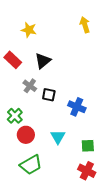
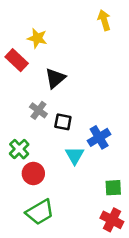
yellow arrow: (85, 25) -> (104, 20), moved
red rectangle: (13, 60) -> (17, 60), moved
blue cross: (77, 107) -> (99, 137), turned 36
cyan triangle: (58, 137) -> (75, 155), moved

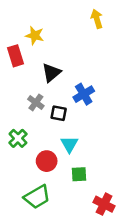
red rectangle: (17, 60) -> (16, 56), turned 30
blue cross: (99, 137) -> (84, 94), moved
red circle: (33, 173) -> (47, 161), moved
green square: (113, 188) -> (79, 174), moved

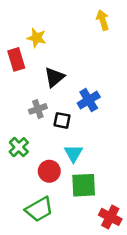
gray cross: (36, 102) -> (38, 109), turned 35
green square: (79, 174) -> (84, 185), size x1.5

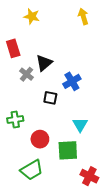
yellow star: (37, 38) -> (32, 16), moved
gray cross: (38, 109) -> (27, 74), moved, turned -32
green cross: (19, 147) -> (15, 120), turned 35
cyan triangle: (73, 153) -> (80, 125), moved

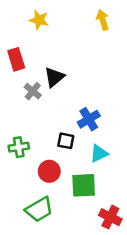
blue cross: (72, 81) -> (89, 119), moved
black square: (50, 98) -> (66, 141), moved
cyan triangle: (80, 125) -> (99, 153), turned 35

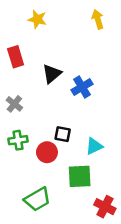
gray cross: (33, 91) -> (14, 104), moved
blue cross: (89, 119) -> (82, 87), moved
red circle: (49, 171) -> (47, 152), moved

